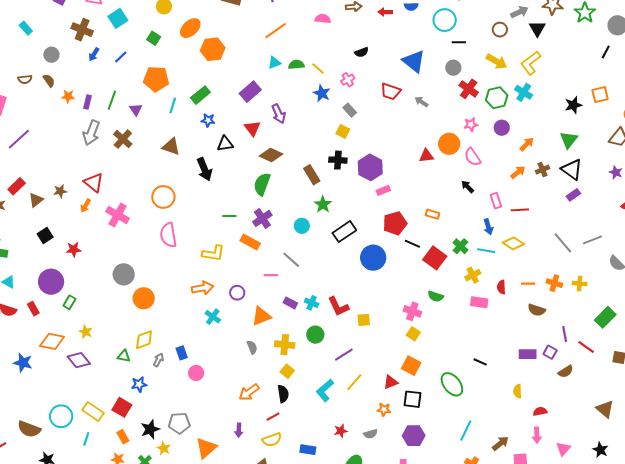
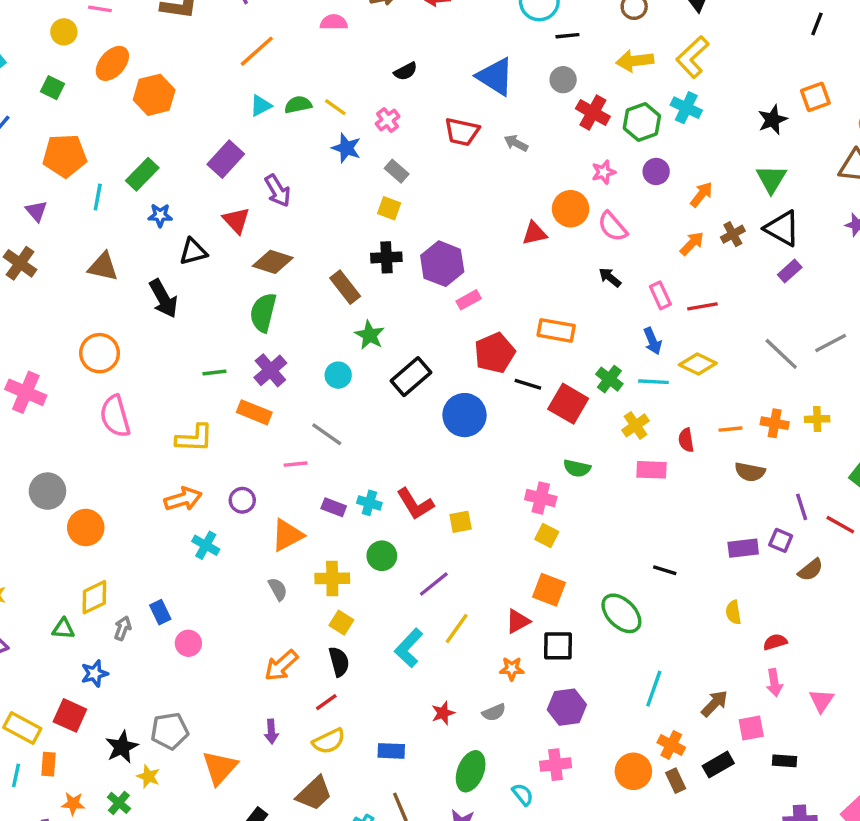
yellow arrow: (497, 61) -> (635, 61), turned 150
orange rectangle: (433, 214) -> (556, 330), size x1.5
orange rectangle: (123, 437) -> (49, 764), moved, turned 40

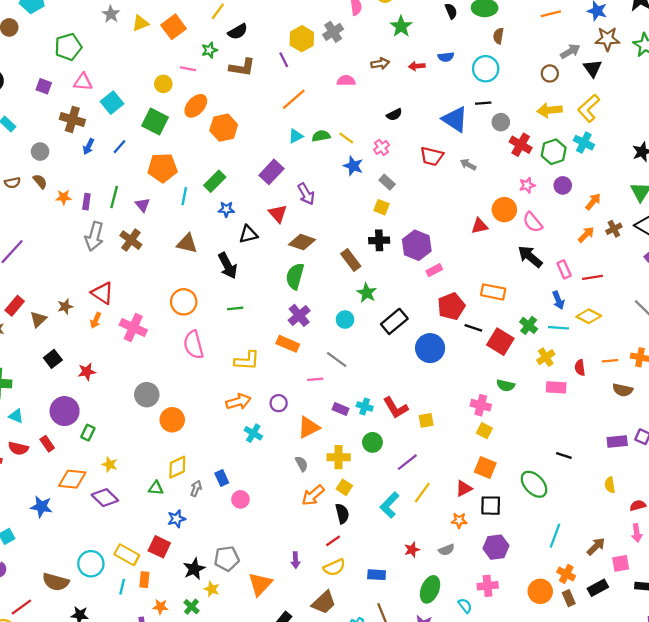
black line: (567, 36) -> (483, 103), moved
green square: (53, 88) -> (155, 122), size x1.6
black arrow: (610, 277) -> (530, 257), size x1.6
green line: (214, 372) -> (235, 308), moved
orange arrow: (281, 666) -> (313, 495), moved

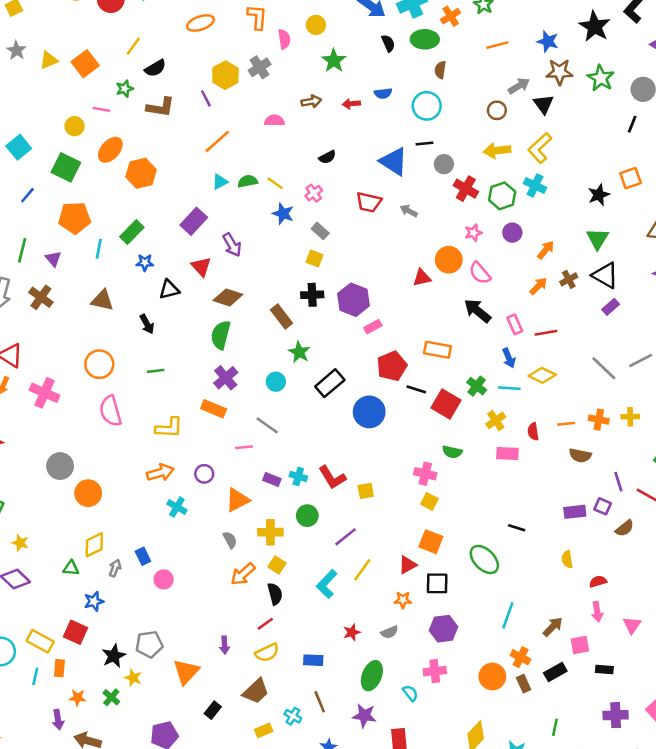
black arrow: (228, 266) -> (147, 324), size x0.7

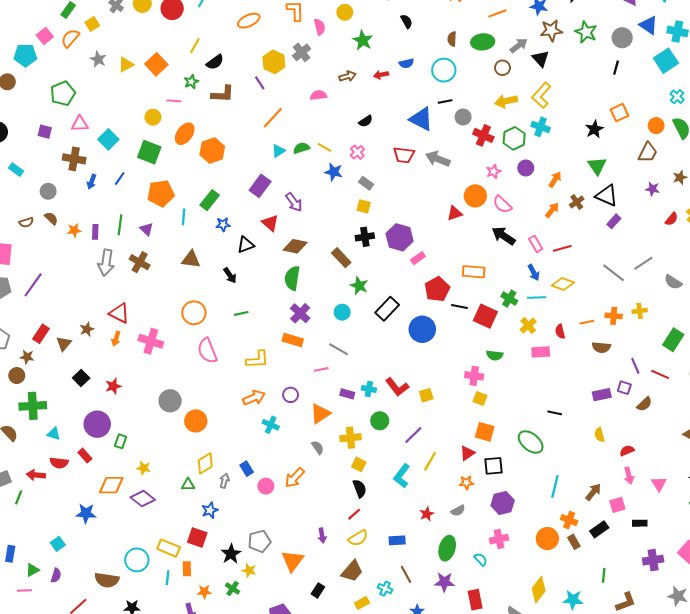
green ellipse: (425, 39) -> (483, 42), moved
gray arrow: (409, 211) -> (438, 159), size x1.6
orange arrow: (243, 574) -> (295, 478), moved

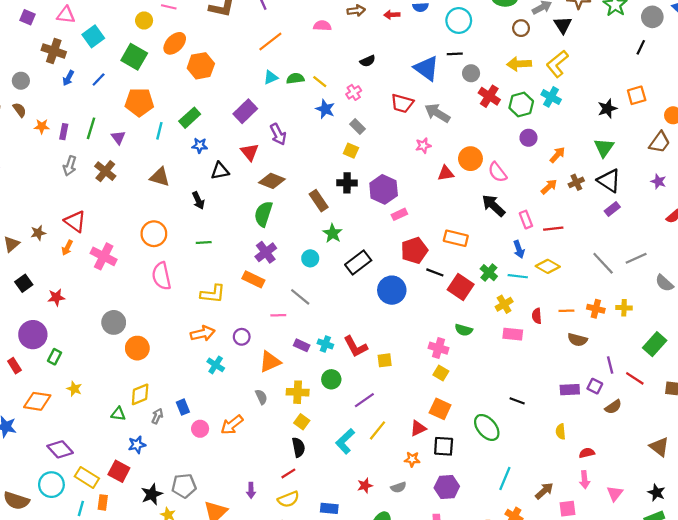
pink star: (493, 171) -> (423, 146), moved
gray arrow: (106, 263) -> (70, 166), size x0.7
purple diamond: (143, 499) -> (60, 449), moved

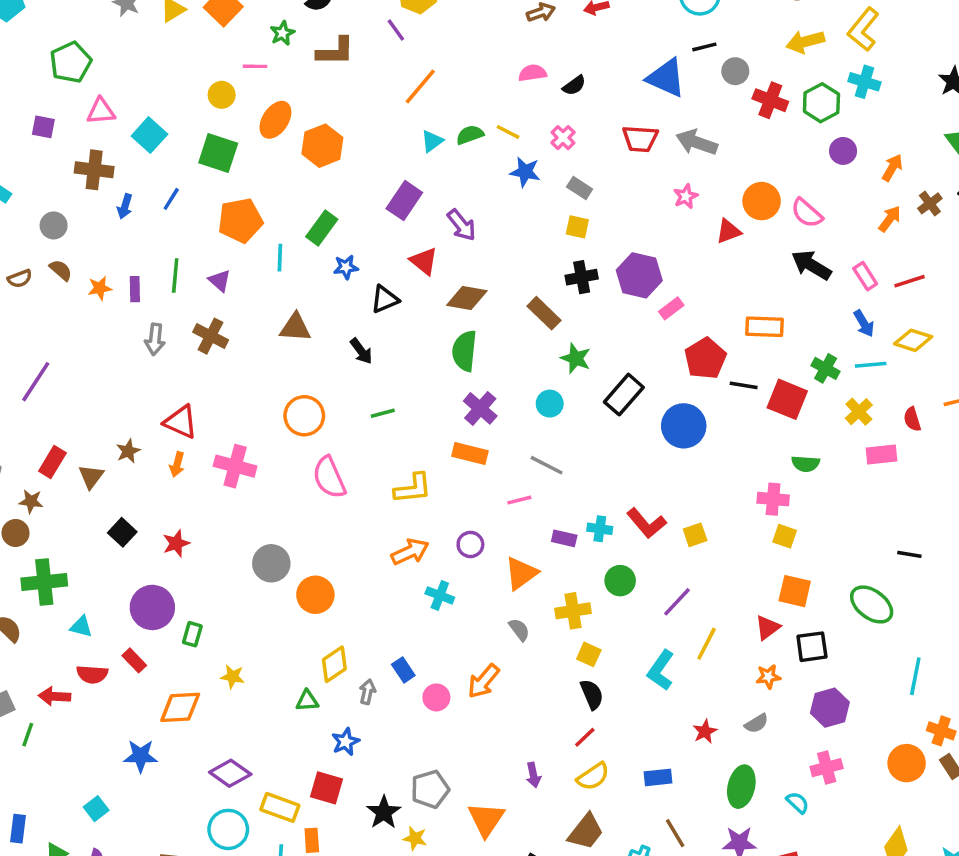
pink semicircle: (322, 26) -> (532, 73), moved

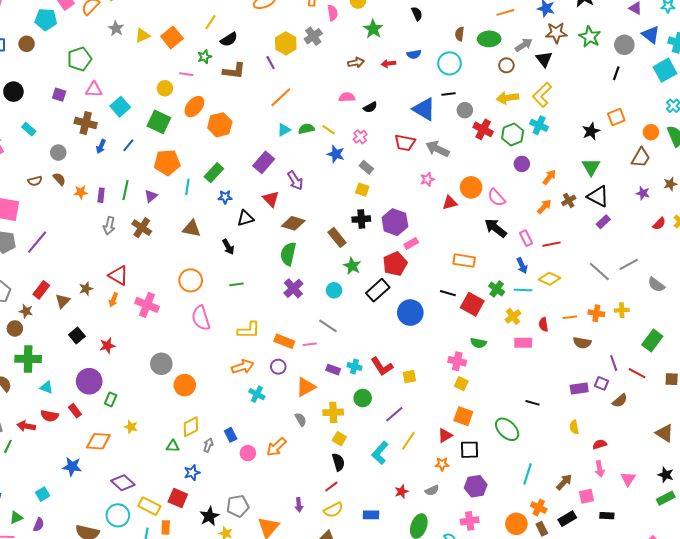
purple triangle: (220, 281) -> (151, 196), turned 32
red pentagon: (705, 358) -> (395, 264), moved
orange rectangle: (470, 453) -> (284, 341), moved

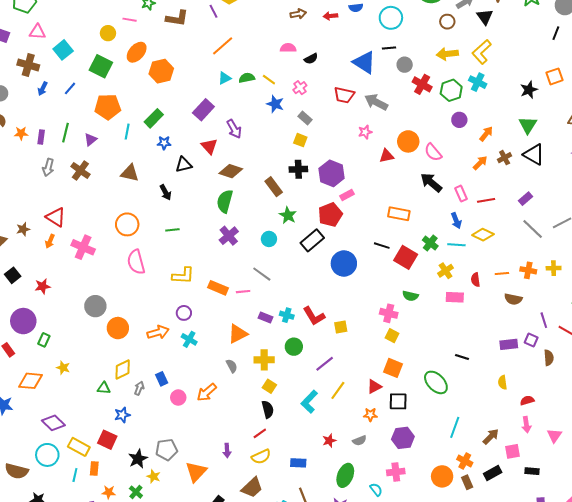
purple rectangle: (603, 222) -> (525, 199), moved
orange arrow: (243, 367) -> (158, 332), moved
purple circle: (278, 367) -> (184, 313), moved
brown semicircle: (620, 401) -> (549, 358), turned -56

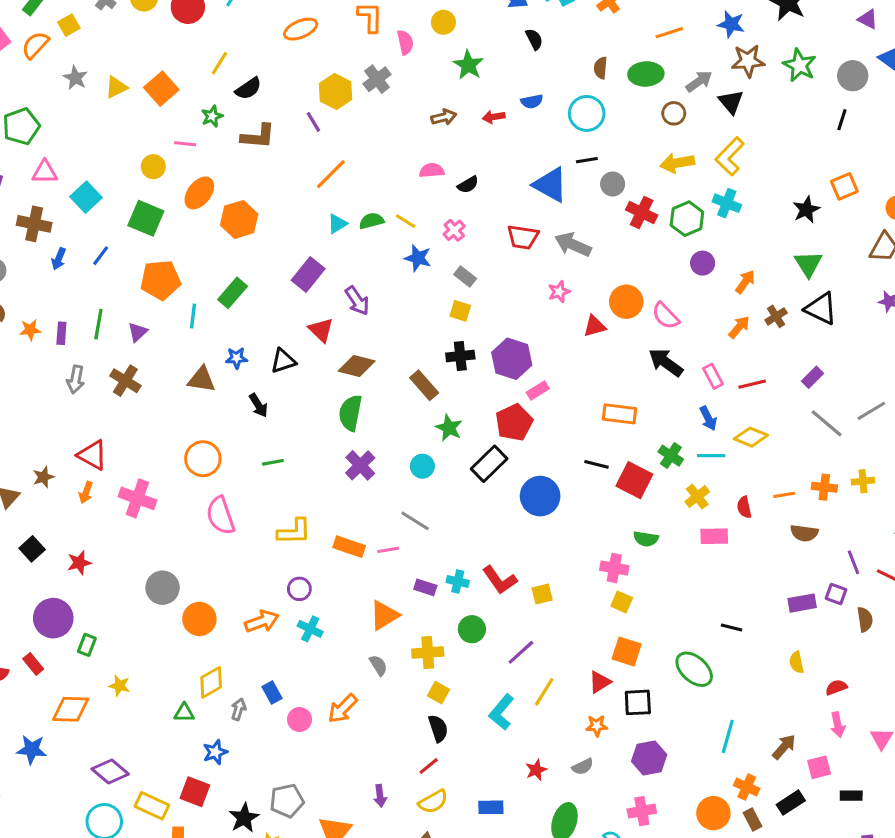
blue star: (164, 143) -> (236, 358), moved

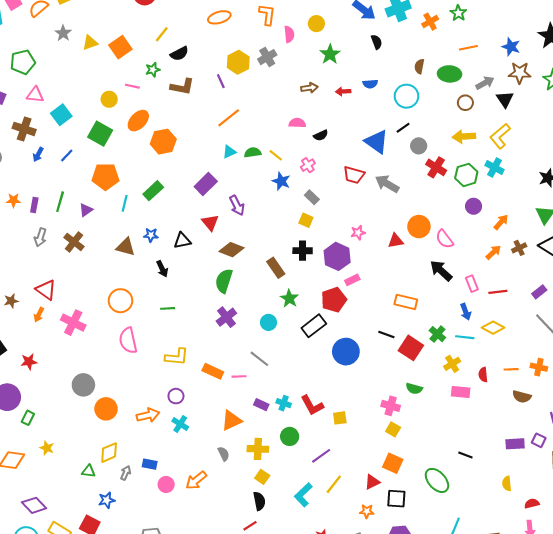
black line: (587, 160) -> (403, 128), turned -32
pink star: (559, 292) -> (358, 233), moved
blue rectangle: (272, 692) -> (150, 464), turned -56

